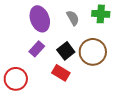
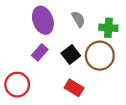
green cross: (101, 14) -> (108, 28), moved
red rectangle: (61, 73) -> (74, 88), moved

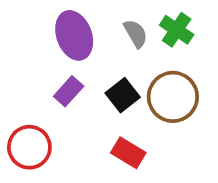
green cross: (108, 28) -> (177, 30), moved, turned 30

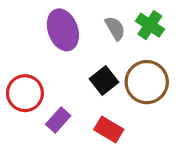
purple rectangle: (69, 91) -> (58, 120), moved
red circle: (29, 147) -> (25, 93), moved

